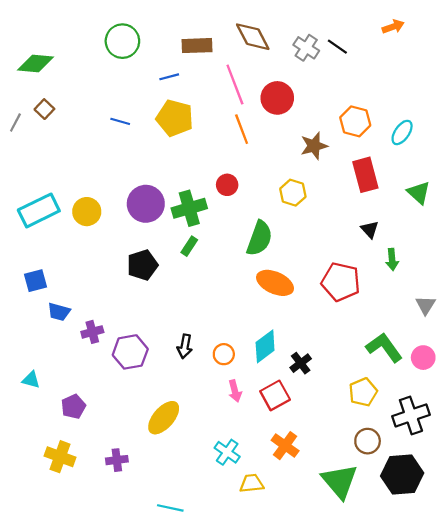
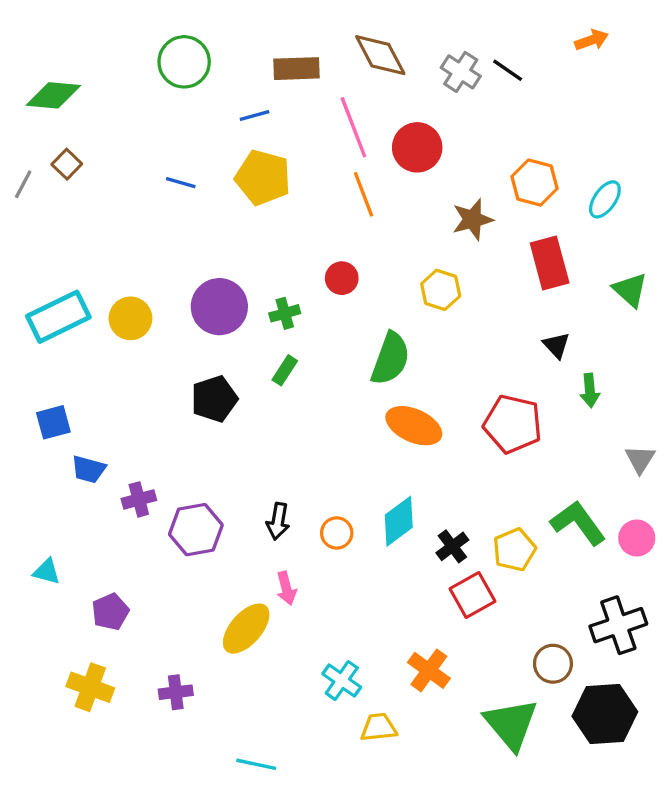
green cross: (189, 208) -> (285, 313), size x0.6
pink arrow: (235, 391) -> (286, 588), moved
yellow pentagon: (363, 392) -> (514, 550), moved
red square: (275, 395) -> (472, 595), moved

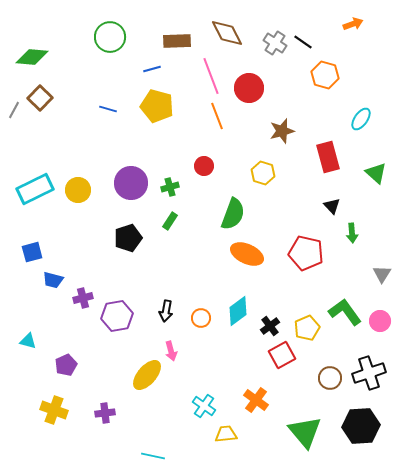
brown square: (67, 164) -> (40, 98), size x1.4
orange hexagon: (535, 183) -> (325, 75), moved
brown circle: (553, 664) -> (330, 378), moved

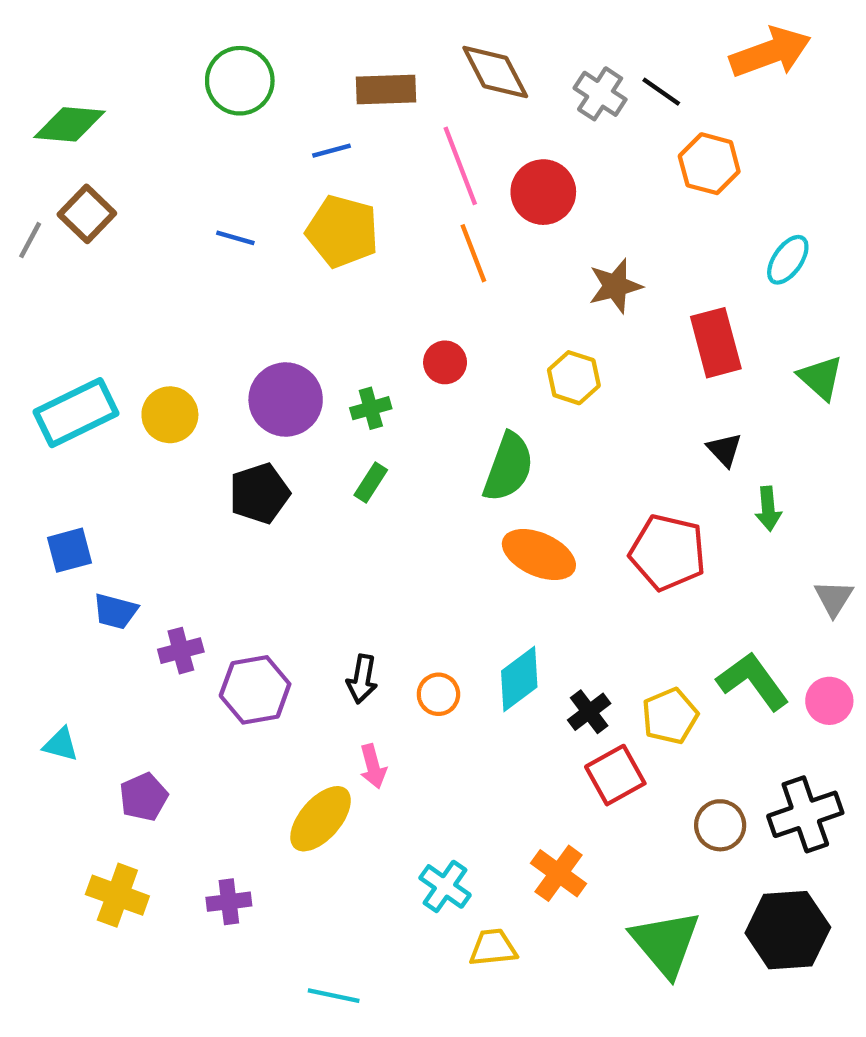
orange arrow: (353, 24) -> (770, 52), size x1.8
black pentagon: (128, 238) -> (259, 493), moved

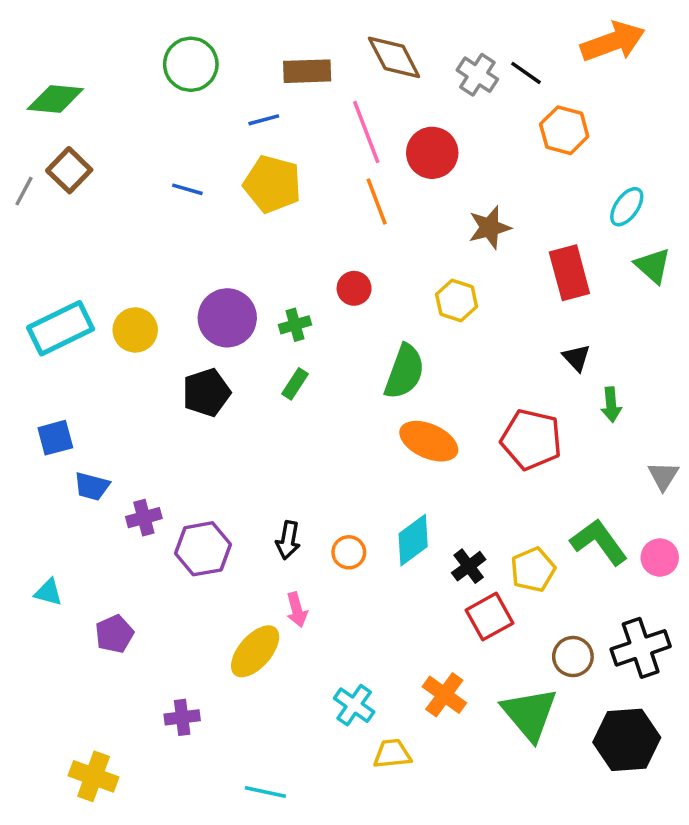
green triangle: (821, 378) -> (653, 266), moved
yellow cross: (117, 895) -> (94, 776), moved
green triangle: (666, 943) -> (529, 714), moved

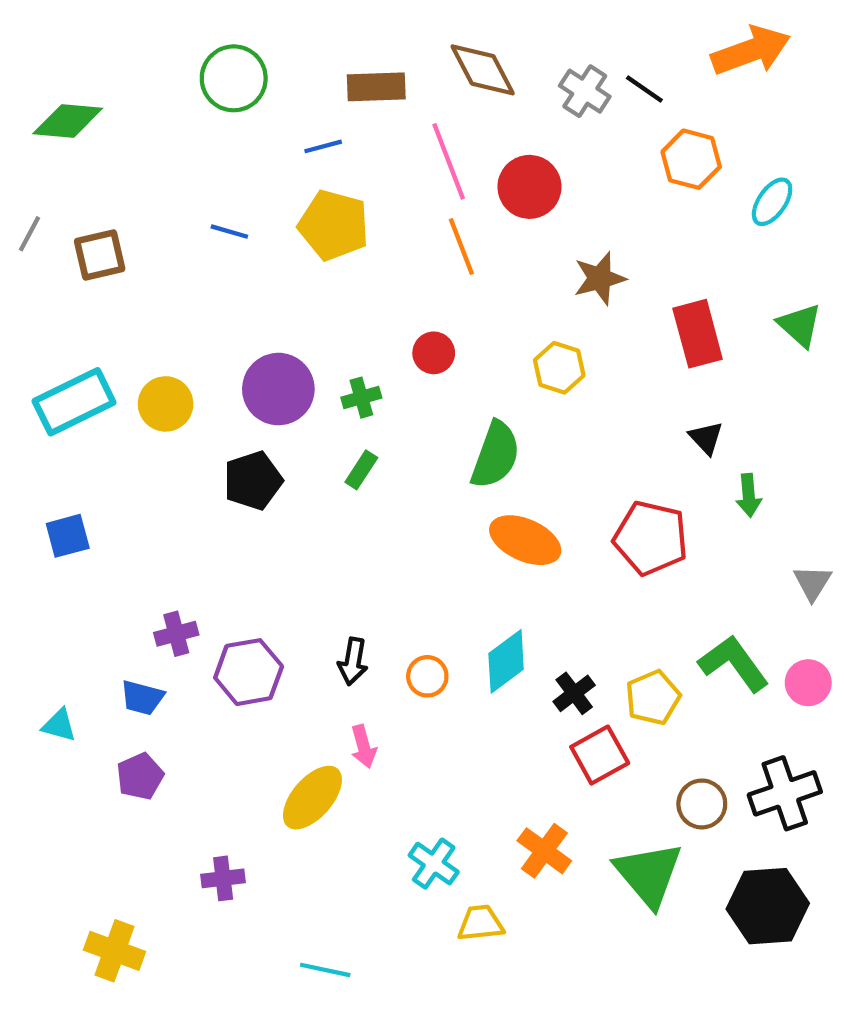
brown square: (69, 170) -> (100, 255), moved, turned 33
cyan ellipse: (627, 207) -> (772, 202), moved
blue trapezoid: (92, 486) -> (142, 698), moved

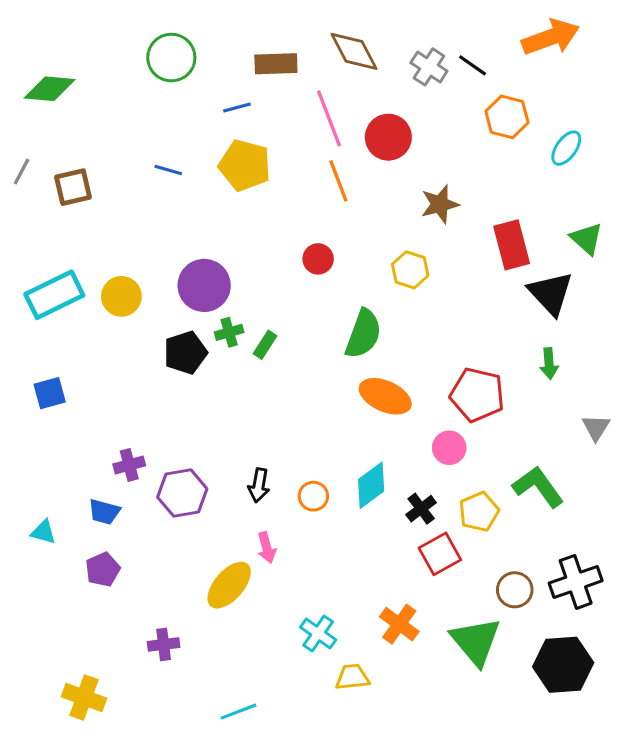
green cross: (361, 398) -> (229, 332), moved
black triangle: (706, 438) -> (551, 293), moved, size x1.8
pink circle: (808, 683) -> (449, 448), moved
cyan line: (325, 970) -> (238, 712), turned -33

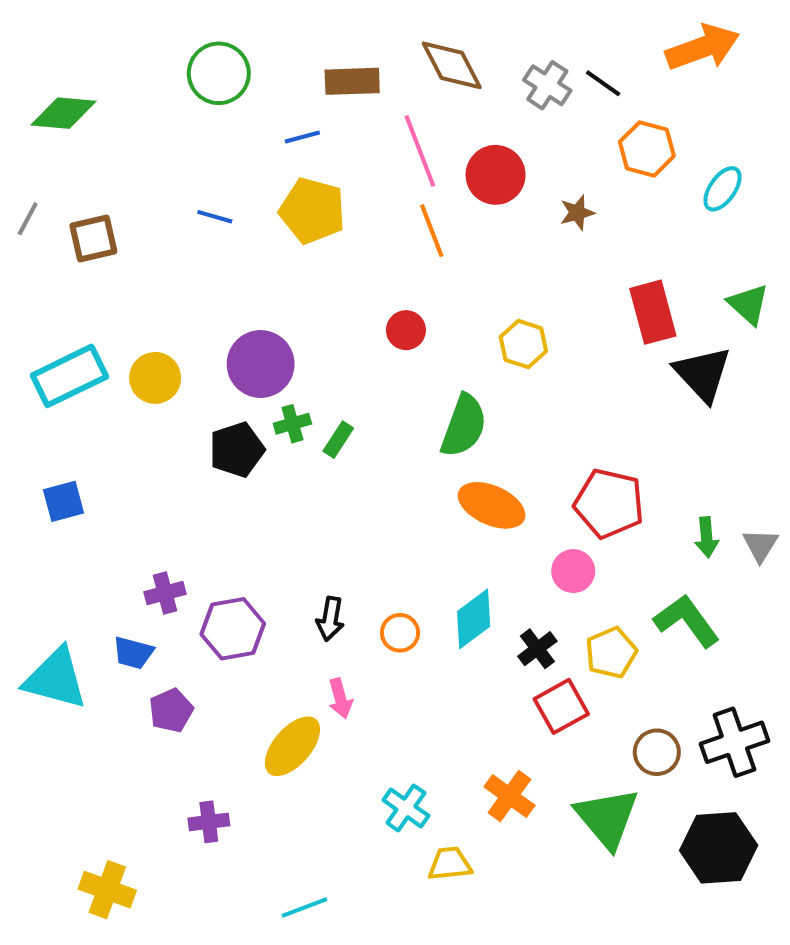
brown star: (440, 204) -> (577, 213), moved, size x0.7
green arrow: (549, 363) -> (707, 537), moved
cyan triangle: (43, 532) -> (56, 679), size x2.0
purple pentagon: (103, 570) -> (171, 710), moved

